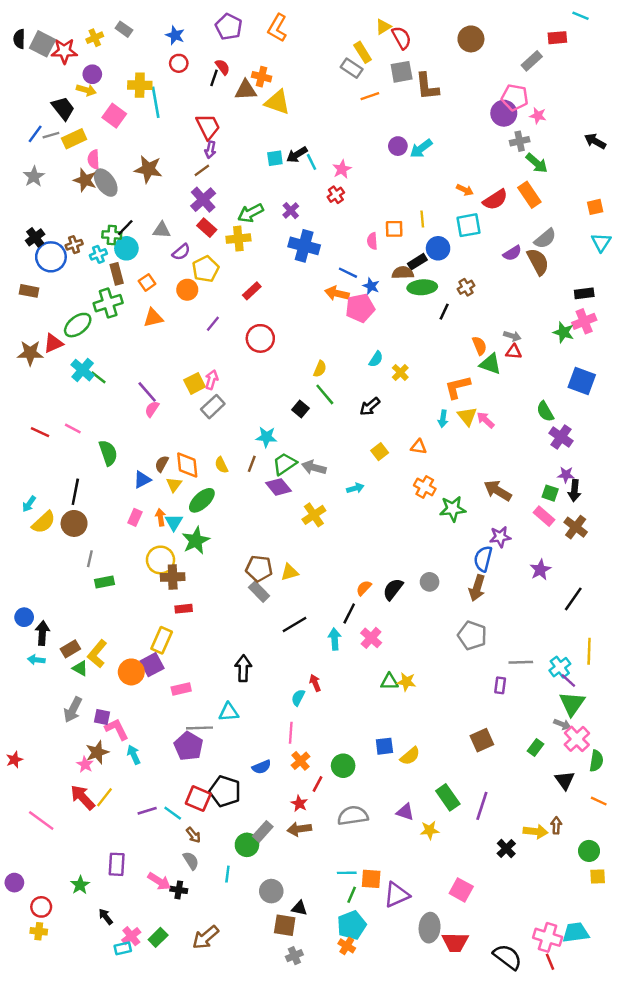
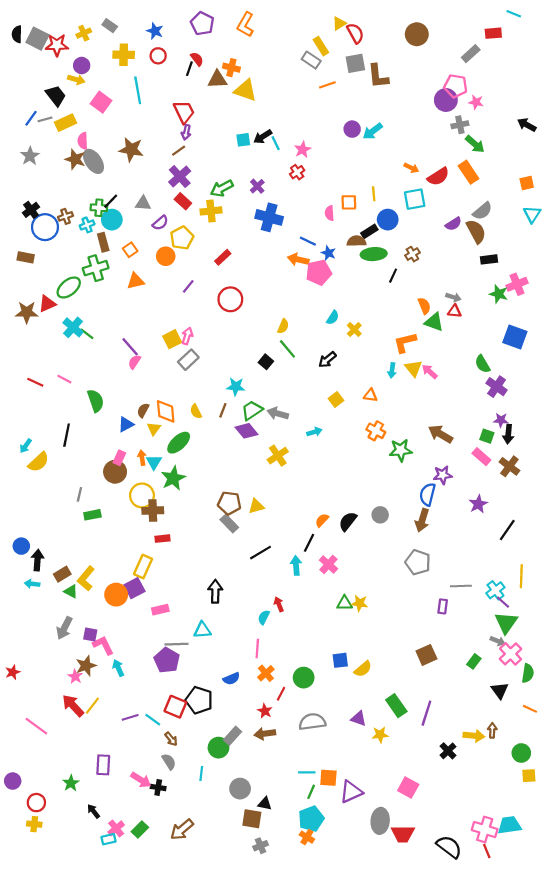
yellow cross: (140, 85) -> (124, 55), moved
black rectangle: (584, 293) -> (489, 259), moved
brown circle: (74, 523) -> (115, 472), moved

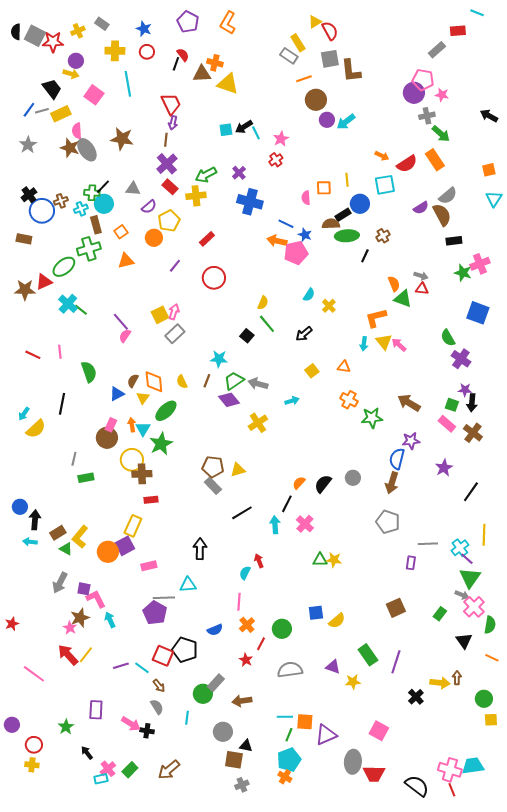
brown circle: (417, 34) -> (316, 100), moved
brown line: (179, 151) -> (166, 140), turned -48
pink line: (64, 379) -> (60, 352), turned 56
brown arrow: (265, 734) -> (242, 701), moved

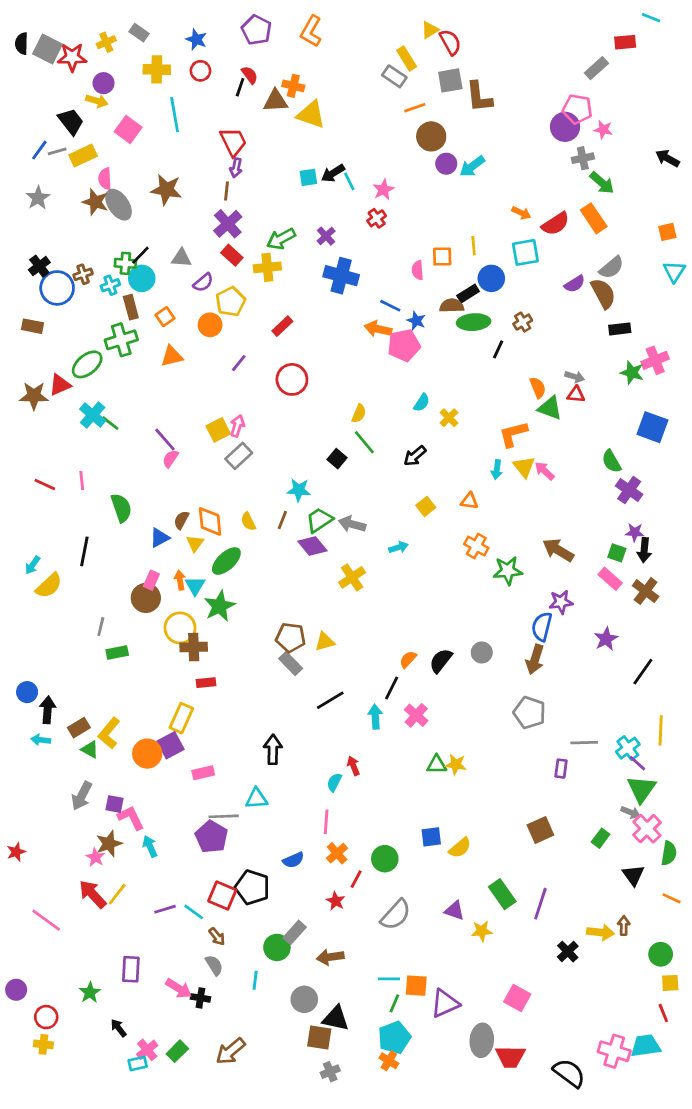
gray semicircle: (290, 670) -> (396, 915), turned 140
black triangle: (246, 746) -> (336, 1018), size x1.5
red line: (452, 790) -> (663, 1013), moved

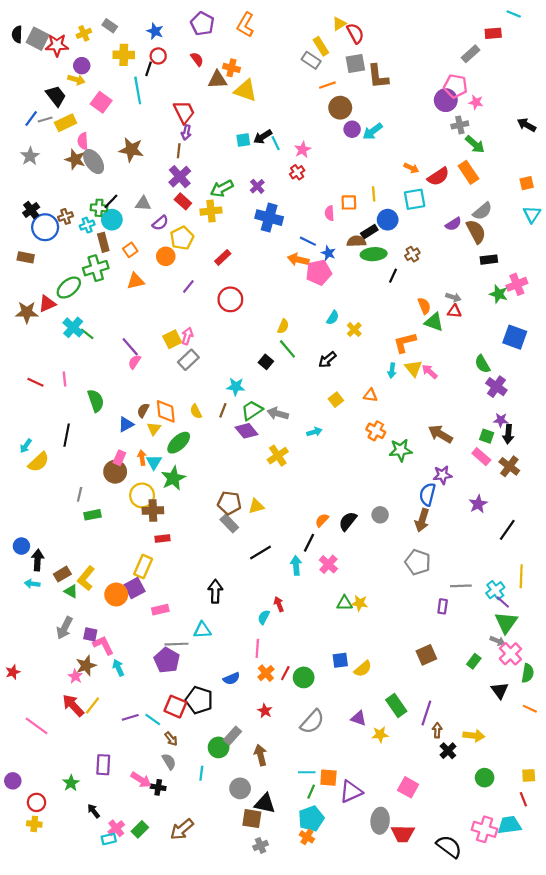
black line: (240, 87) -> (149, 69), moved
red line: (356, 879) -> (285, 673), moved
brown arrow: (624, 926) -> (437, 730), moved
green circle: (661, 954) -> (485, 778), moved
brown arrow: (330, 957) -> (261, 755), turned 84

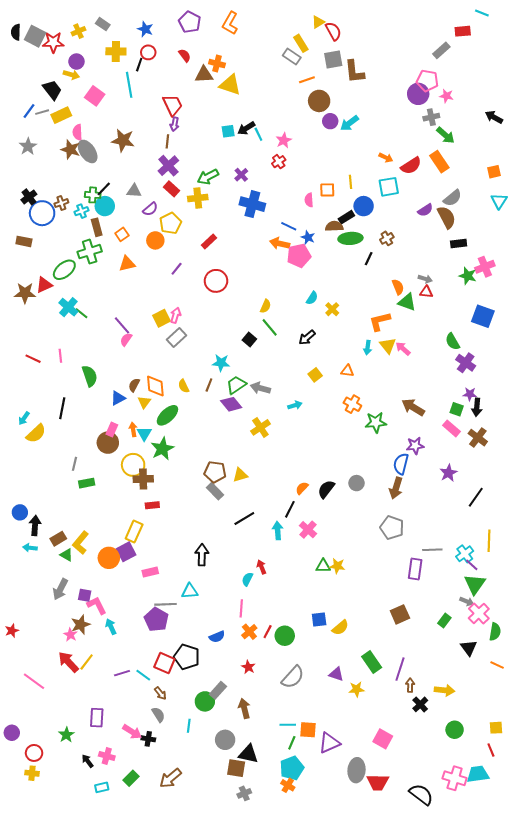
purple rectangle: (443, 606) -> (415, 569), size x1.5
pink cross: (116, 828) -> (107, 756), moved, turned -35

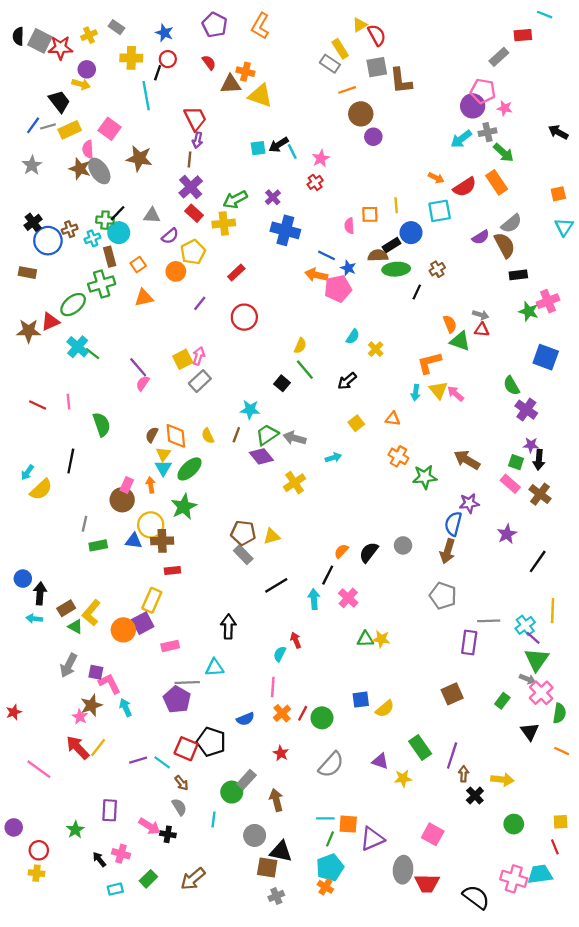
pink square: (95, 96) -> (110, 129), moved
cyan arrow: (349, 123) -> (461, 139), moved
blue triangle: (118, 398) -> (134, 541), moved, turned 35
cyan triangle: (144, 434) -> (163, 468), moved

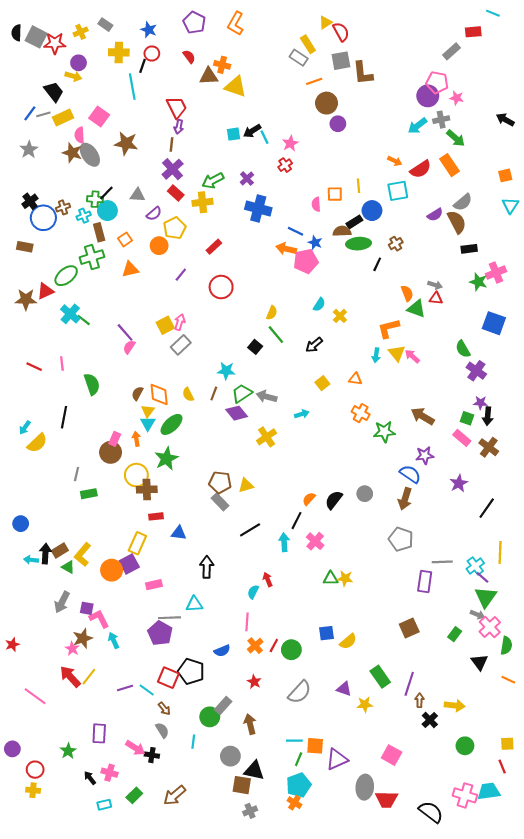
blue semicircle: (453, 524) -> (410, 474), turned 110
blue triangle: (134, 541) -> (179, 533), moved
black arrow: (40, 593) -> (45, 554), moved

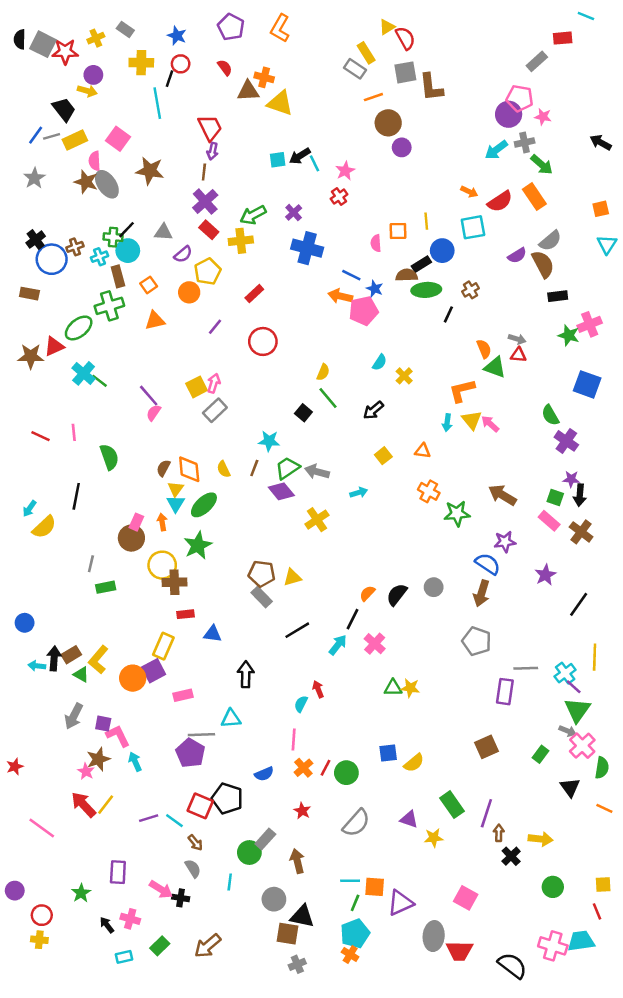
cyan arrow: (284, 542) -> (338, 645), turned 42

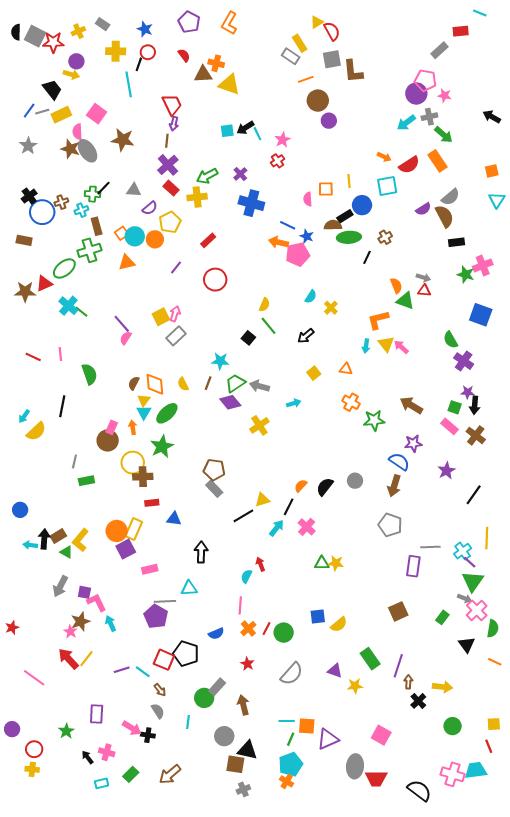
cyan circle: (128, 251) -> (135, 236), moved
yellow triangle: (292, 577) -> (262, 500), moved
orange circle: (133, 678) -> (117, 531), moved

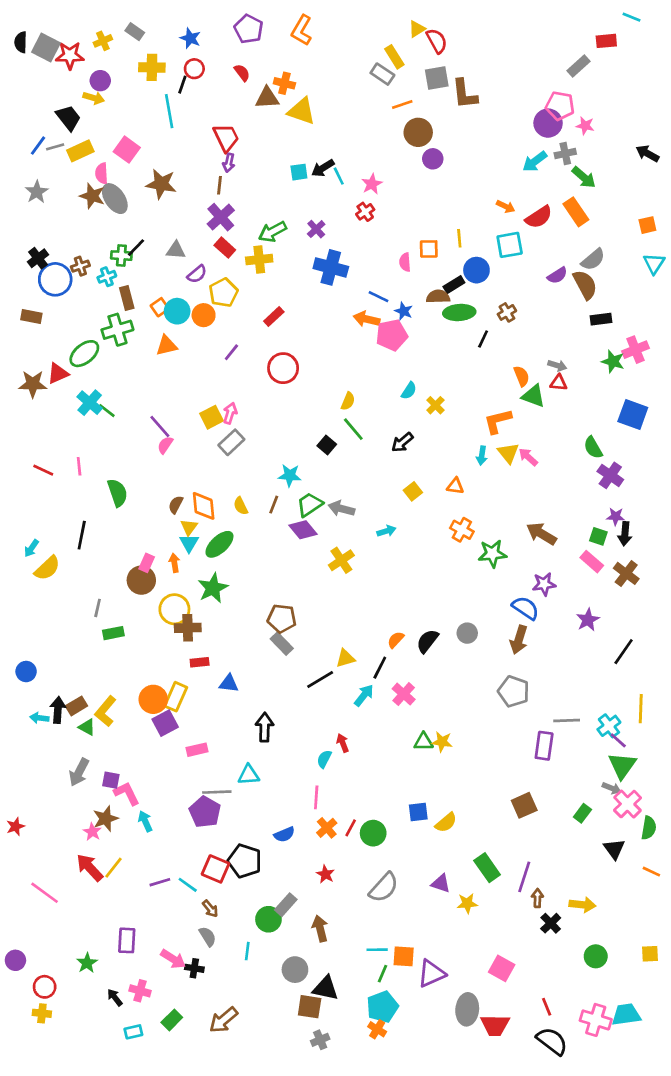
red line: (489, 746) -> (547, 1007), moved

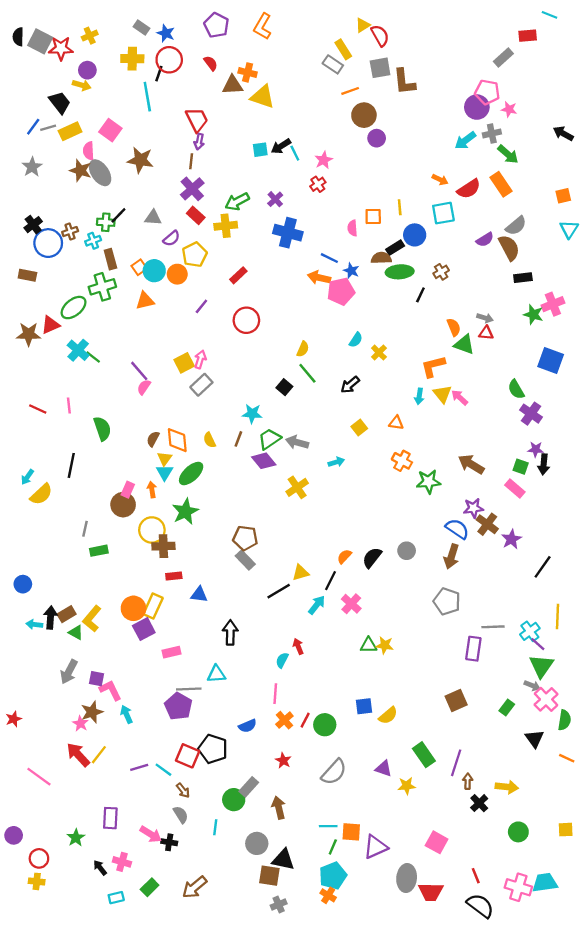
gray rectangle: (135, 32) -> (142, 28), moved
red circle: (194, 69) -> (169, 60), size x1.5
brown cross: (626, 573) -> (487, 524), moved

